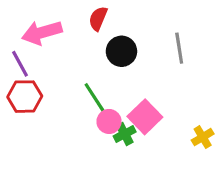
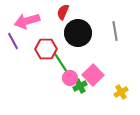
black circle: (121, 51) -> (78, 33), size x1.4
red hexagon: (25, 97) -> (46, 49), moved
yellow cross: (203, 137) -> (121, 92), moved

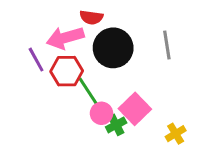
red semicircle: (63, 12) -> (91, 17), turned -105
pink arrow: (27, 21) -> (65, 38), moved
purple line: (13, 41) -> (36, 60), moved

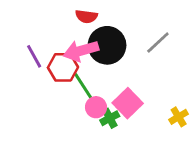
pink arrow: (65, 38) -> (81, 51), moved
gray line: (167, 45) -> (158, 43), turned 56
yellow cross: (176, 134) -> (179, 117), moved

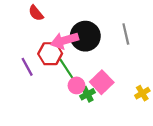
red semicircle: (86, 16) -> (36, 13), moved, turned 42
gray line: (158, 43) -> (126, 34), turned -60
purple line: (34, 56) -> (27, 67), moved

